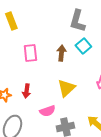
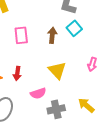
yellow triangle: (66, 88) -> (57, 70), turned -30

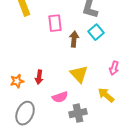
pink rectangle: (21, 35) -> (55, 23), moved
yellow arrow: (86, 105) -> (106, 95), moved

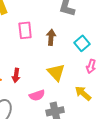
pink rectangle: (55, 23) -> (25, 30), moved
cyan square: (96, 32) -> (82, 43), moved

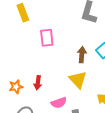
brown arrow: (51, 37) -> (82, 55), moved

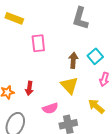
yellow rectangle: (23, 13) -> (14, 18), turned -48

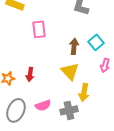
yellow arrow: (96, 106) -> (84, 92), moved, turned -120
pink semicircle: (50, 108) -> (43, 105), moved

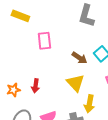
brown arrow: (74, 46) -> (79, 58), turned 119

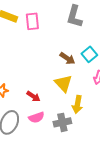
pink rectangle: (44, 41) -> (32, 21), moved
red arrow: (35, 86) -> (33, 96), moved, turned -64

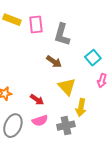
gray L-shape: (74, 16) -> (62, 35), moved
brown arrow: (67, 58) -> (54, 62), moved

